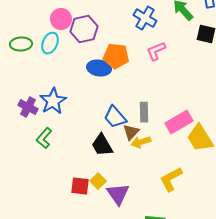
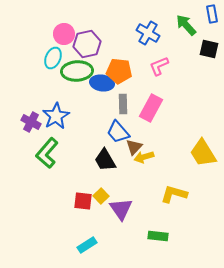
green ellipse: (21, 44) -> (77, 71), moved, size x1.4
gray rectangle: (144, 112) -> (123, 104), moved
pink rectangle: (179, 122) -> (151, 108), moved, turned -32
green L-shape: (44, 138) -> (47, 153), size x1.4
yellow L-shape: (171, 179) -> (174, 194), turned 44

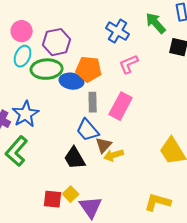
pink circle: (64, 34) -> (22, 31), moved
yellow L-shape: (174, 194) -> (158, 202), moved

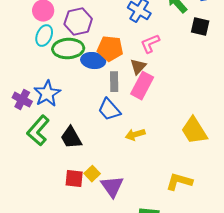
brown triangle: (104, 145) -> (138, 67), moved
black trapezoid: (75, 158) -> (71, 138), moved

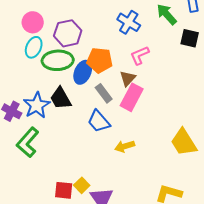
blue ellipse: (93, 61) -> (83, 72), turned -75
gray rectangle: (114, 82) -> (104, 93), turned -36
black trapezoid: (71, 138) -> (61, 98), moved

